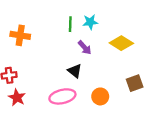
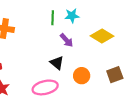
orange circle: (100, 96) -> (82, 76), moved

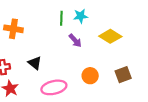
black triangle: (57, 63) -> (35, 63), moved

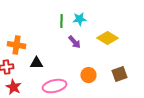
orange cross: (13, 29) -> (16, 45), moved
black triangle: (35, 63) -> (36, 63), turned -40

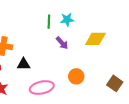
yellow diamond: (108, 38) -> (95, 39), turned -30
brown square: (120, 74) -> (115, 83), moved, turned -35

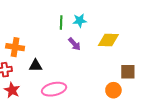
orange circle: (76, 76) -> (113, 90), moved
brown square: (115, 83) -> (128, 72), moved, turned -35

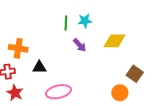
brown square: (128, 72) -> (135, 74), turned 35

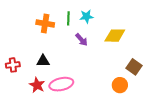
orange cross: (18, 48) -> (45, 24), moved
red star: (15, 93) -> (37, 85), moved

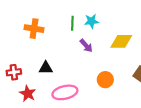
orange cross: (45, 24) -> (34, 29), moved
red star: (37, 85) -> (28, 93), moved
orange circle: (120, 85) -> (105, 80), moved

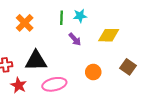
orange cross: (34, 29) -> (25, 23), turned 36
black triangle: (46, 68) -> (36, 61), size x1.6

